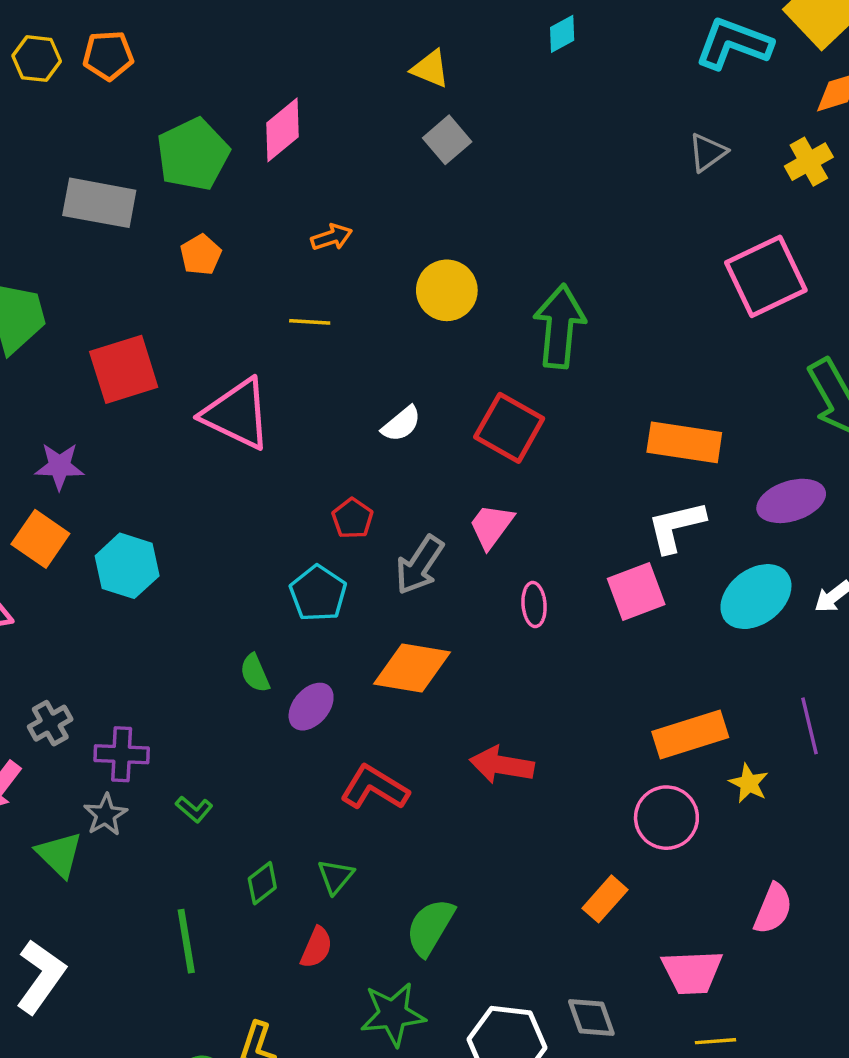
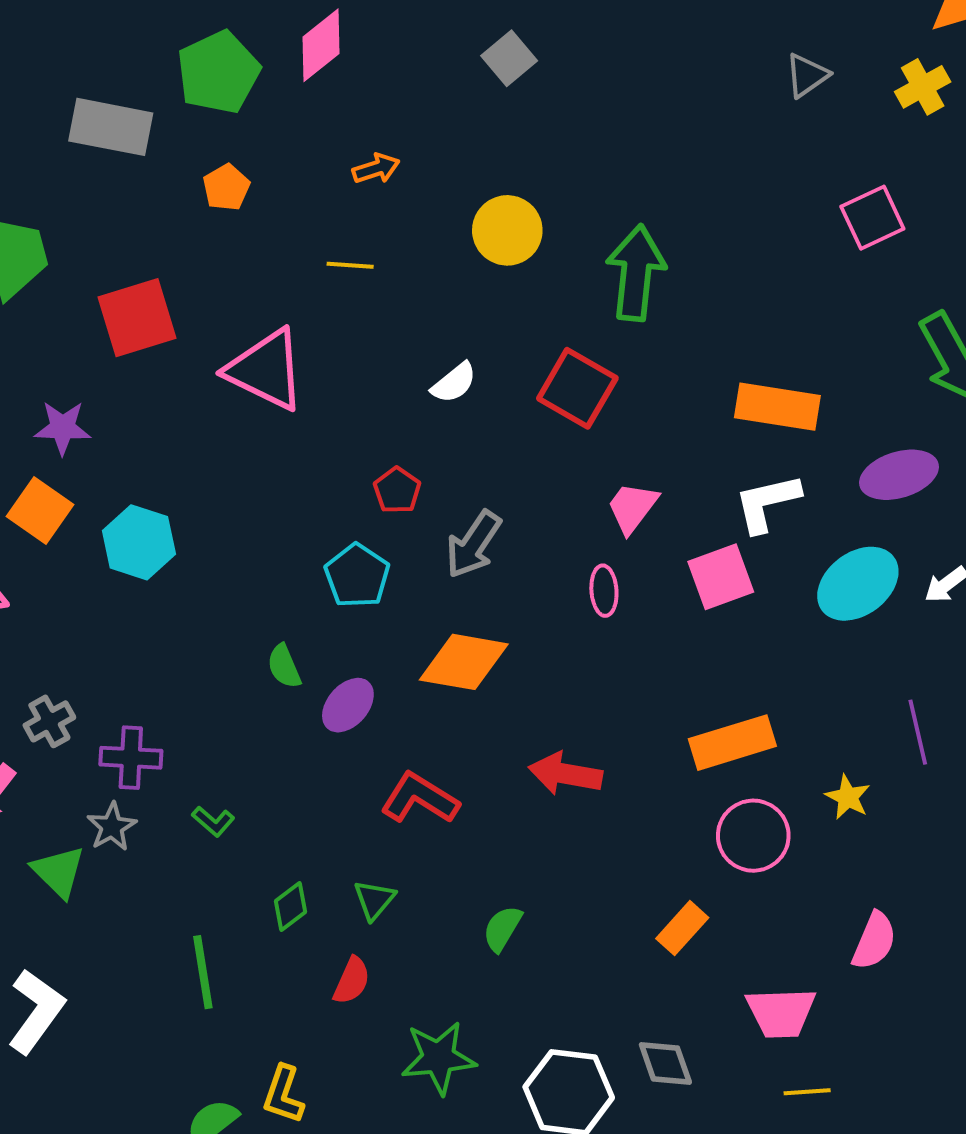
pink square: (766, 276) -> (872, 218), size x0.7
pink trapezoid: (491, 526) -> (632, 508), moved
orange rectangle: (690, 734) -> (732, 743), moved
green semicircle: (430, 927) -> (502, 928), moved, size x0.7

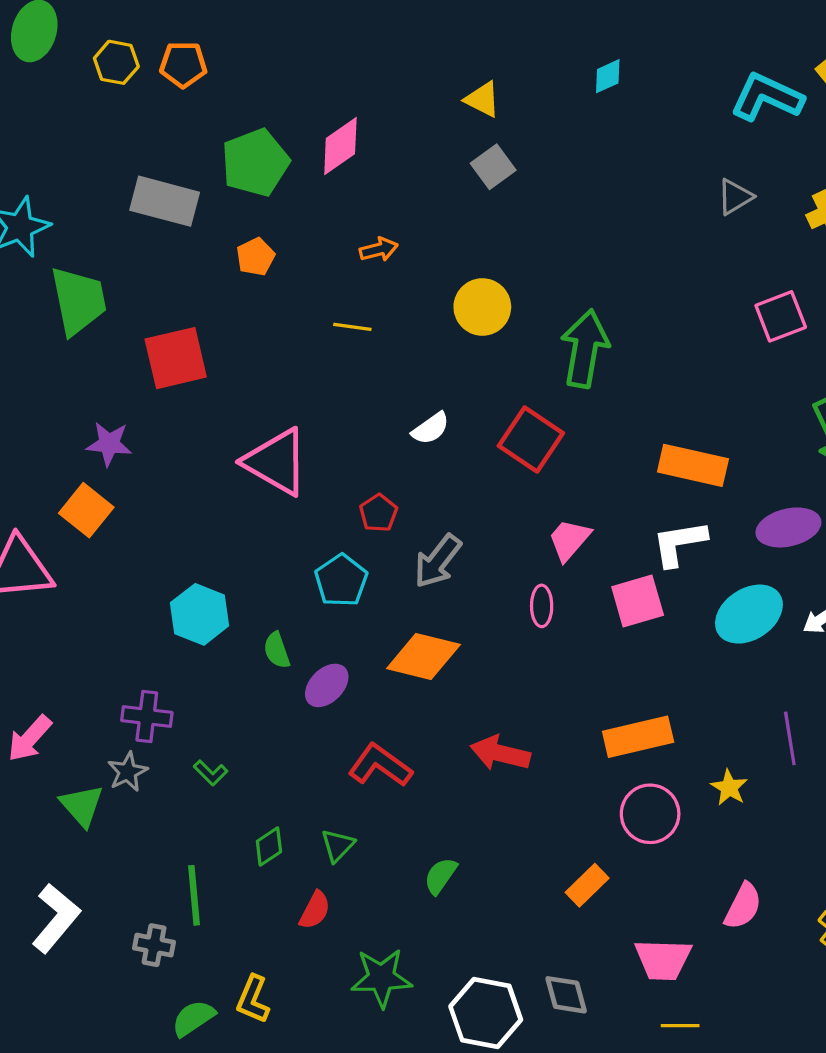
pink triangle: (266, 370) -> (276, 462), moved
cyan hexagon: (139, 542) -> (200, 614), moved
gray cross: (49, 721) -> (154, 945), moved, turned 36

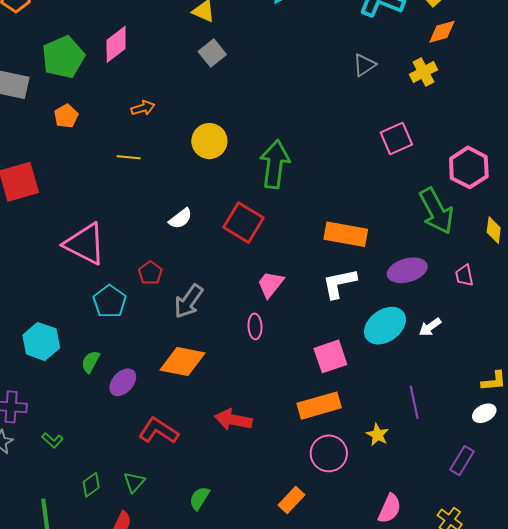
cyan pentagon: (341, 580) -> (110, 301), moved
pink square: (638, 601) -> (330, 356), moved
green semicircle: (277, 650) -> (90, 362), turned 50

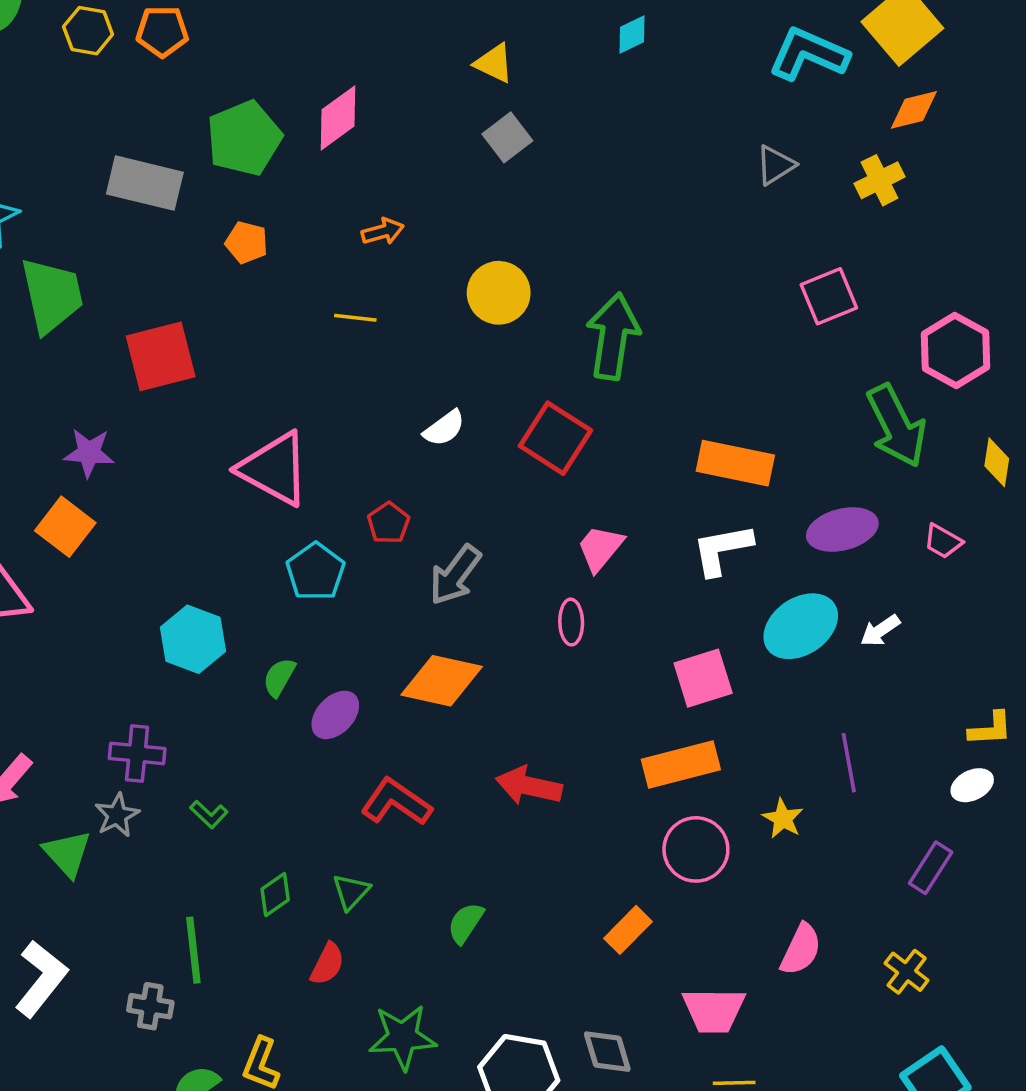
orange pentagon: (66, 116) -> (247, 242), turned -30
pink trapezoid: (464, 276) -> (943, 541), turned -50

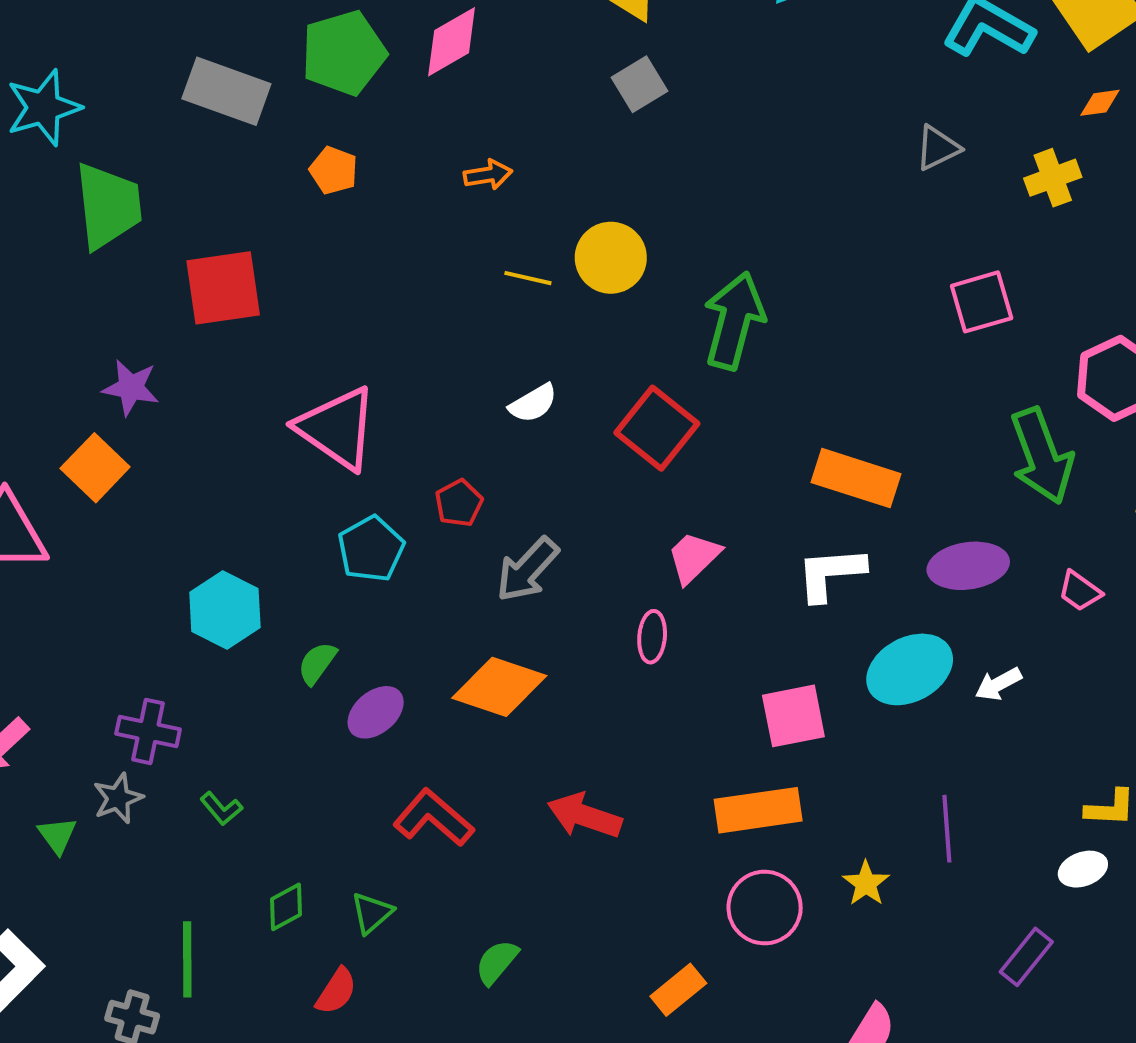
orange diamond: (914, 110) -> (1100, 103), size x0.7
yellow line: (355, 318) -> (528, 278), moved
green triangle: (67, 853) -> (57, 835), size x0.7

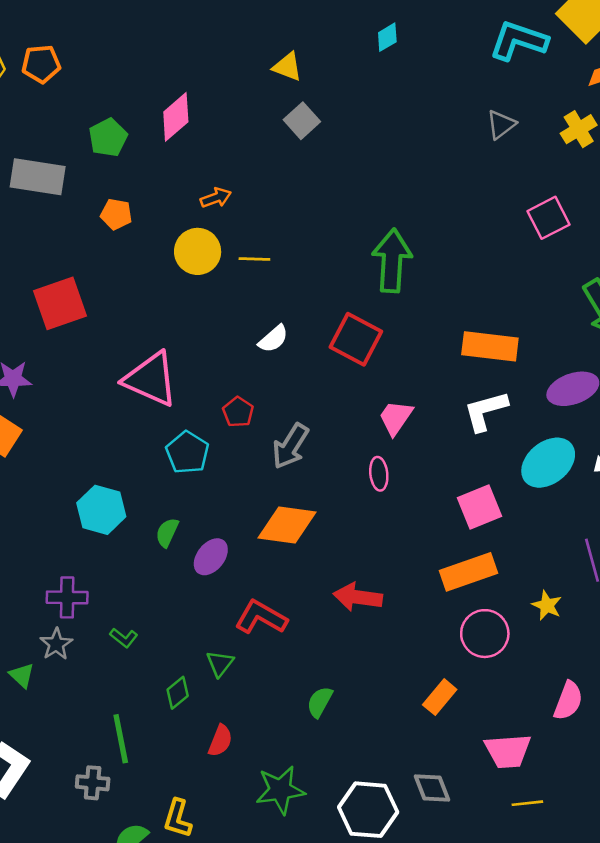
green pentagon: (344, 53) -> (108, 138), size x0.7
yellow circle: (611, 258) -> (198, 251), moved
green triangle: (372, 913) -> (220, 663), moved

